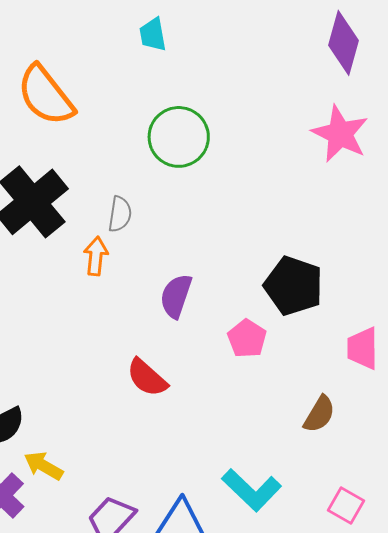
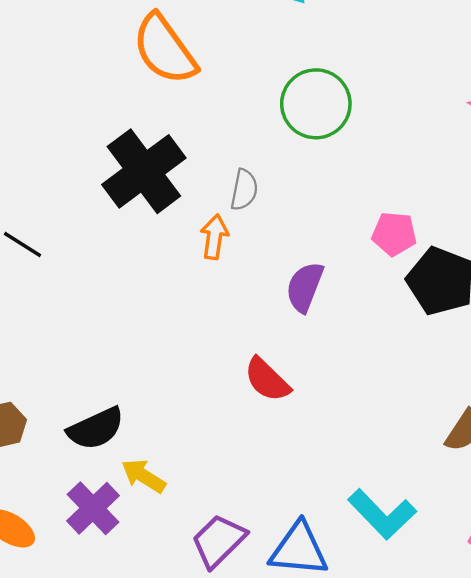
pink pentagon: (247, 339) -> (394, 234), moved, turned -30

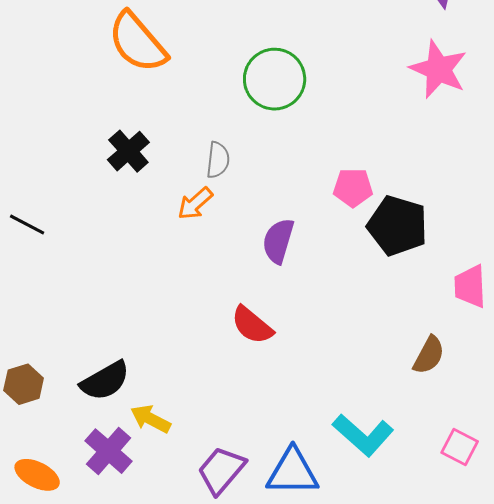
black cross: (144, 171) -> (128, 151), size x0.6
orange arrow: (214, 237) -> (195, 204), turned -135

